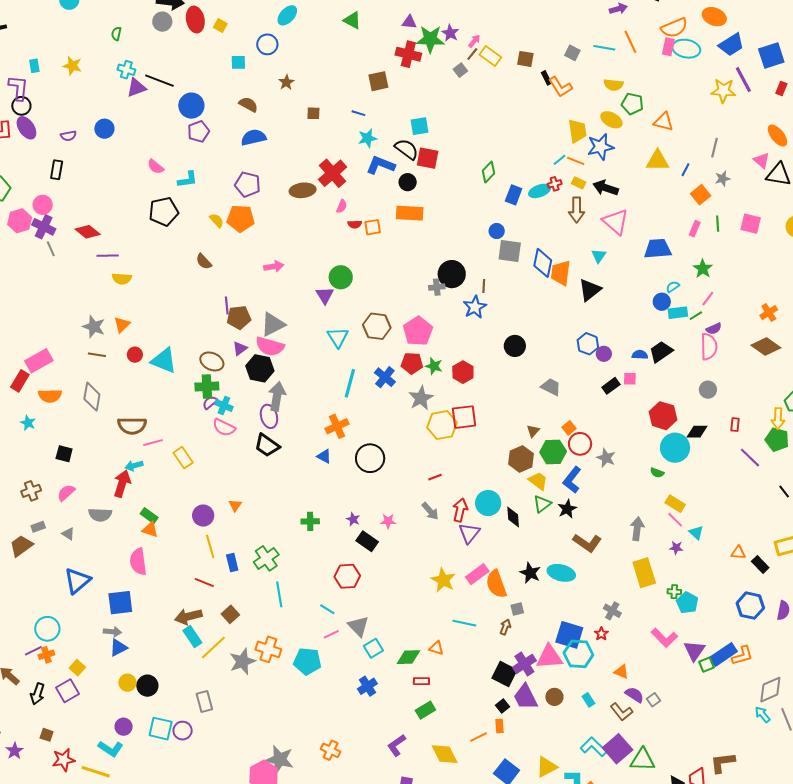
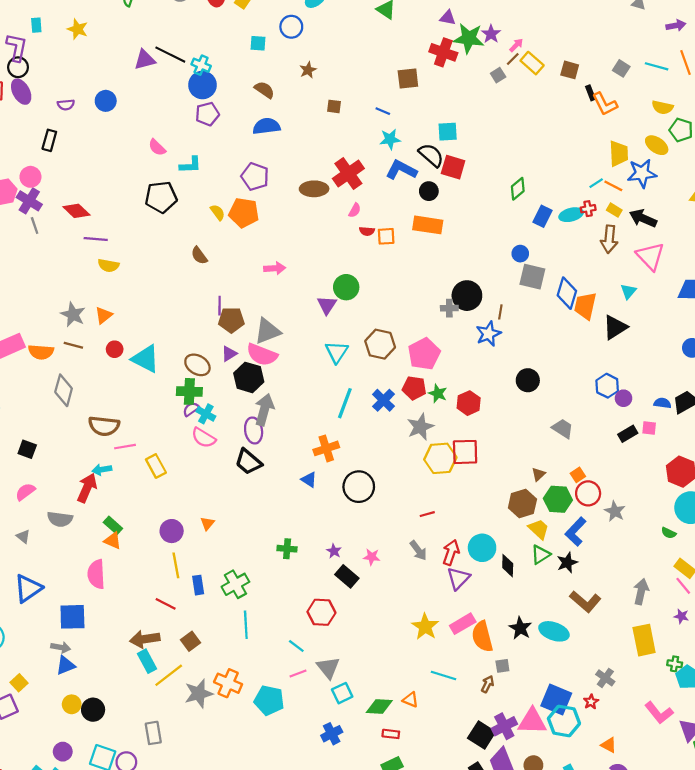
cyan cross: (126, 70) -> (201, 65), moved
orange semicircle: (50, 396) -> (41, 352), moved

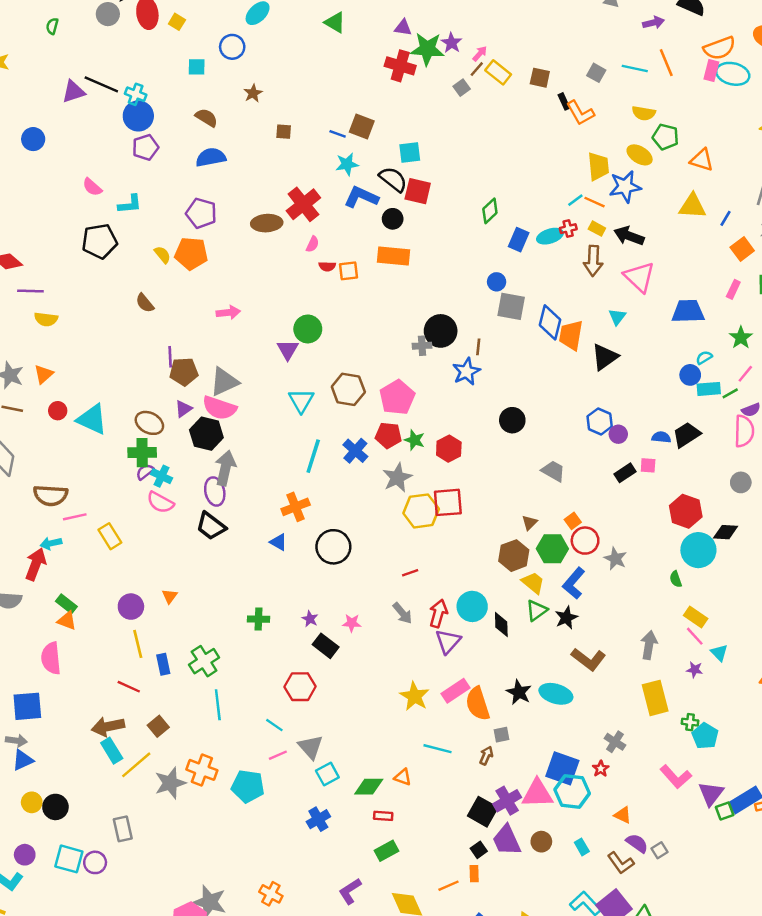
brown square: (408, 78) -> (362, 126), moved, turned 30
green semicircle: (669, 533) -> (676, 579), turned 48

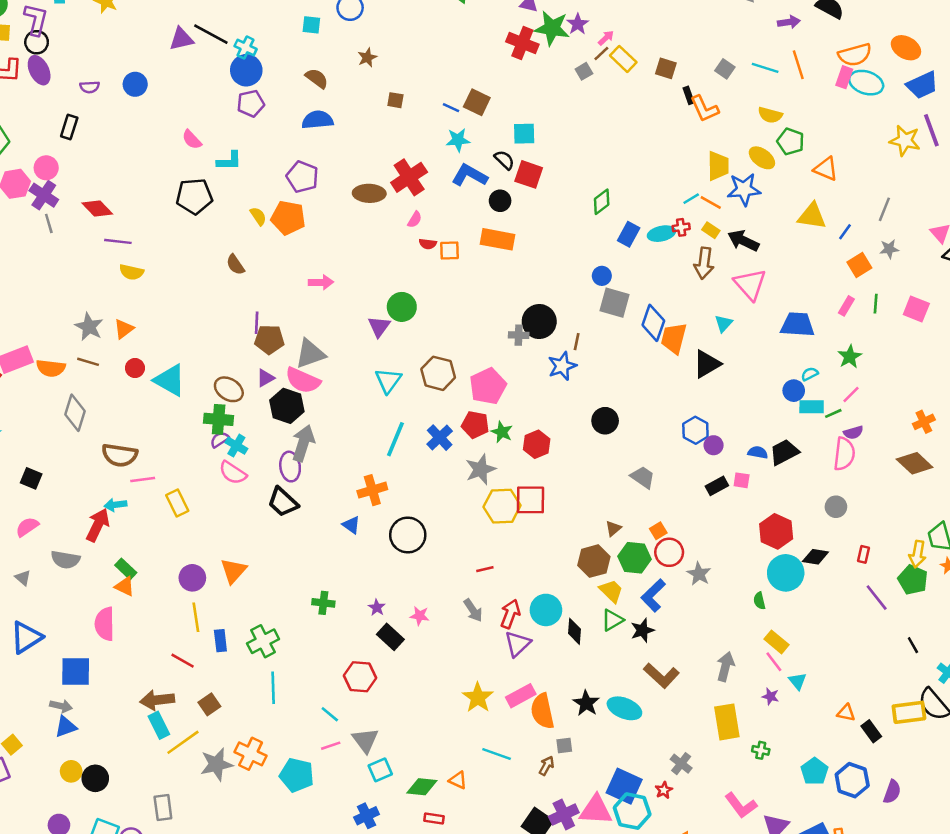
black semicircle: (393, 179) -> (504, 160), size x0.7
orange triangle: (170, 596) -> (233, 571), size x1.6
cyan pentagon: (705, 736) -> (814, 771), moved

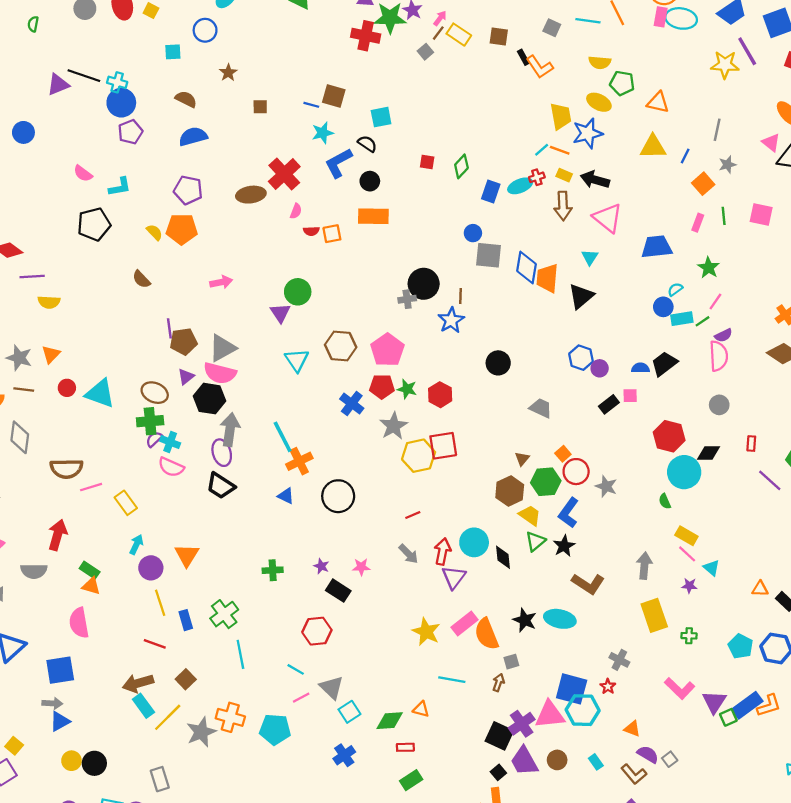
red square: (529, 174) -> (427, 162), moved, size x0.6
blue L-shape: (470, 175) -> (338, 163), turned -48
cyan line: (395, 439) -> (283, 437), moved, turned -40
cyan arrow: (115, 505) -> (136, 545), moved, turned 132

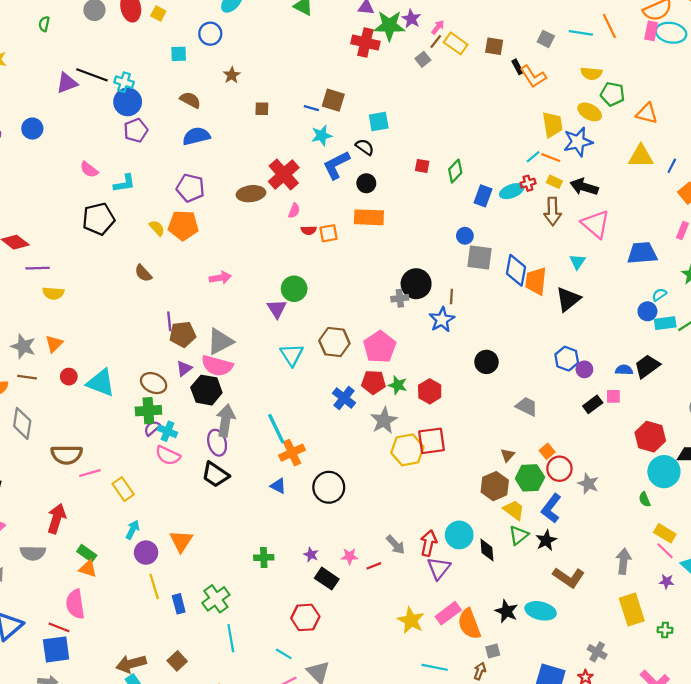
red line: (413, 515) -> (374, 566), moved
red line: (155, 644) -> (59, 627), moved

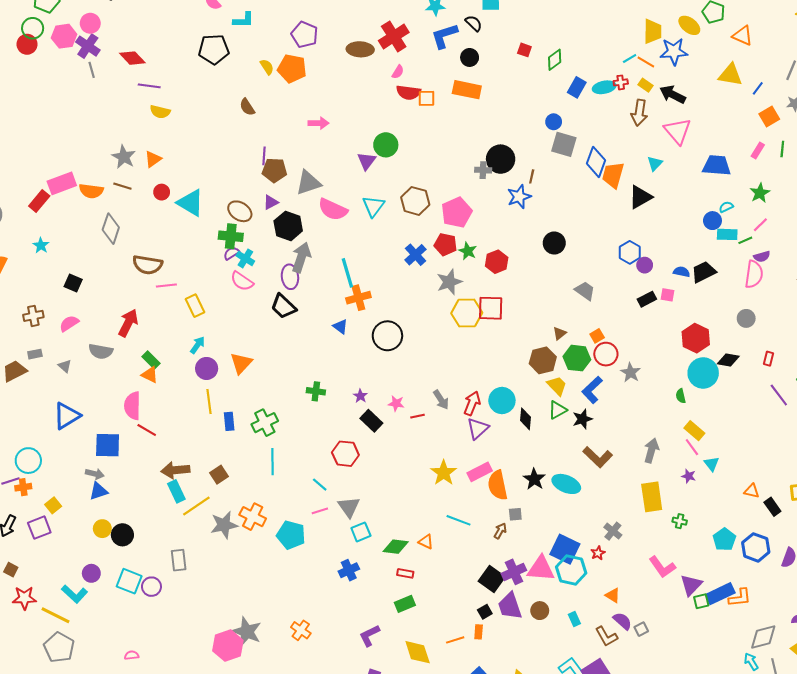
red semicircle: (309, 230) -> (408, 92), size x1.6
pink semicircle: (217, 366) -> (333, 210), moved
red line: (59, 627) -> (147, 430), moved

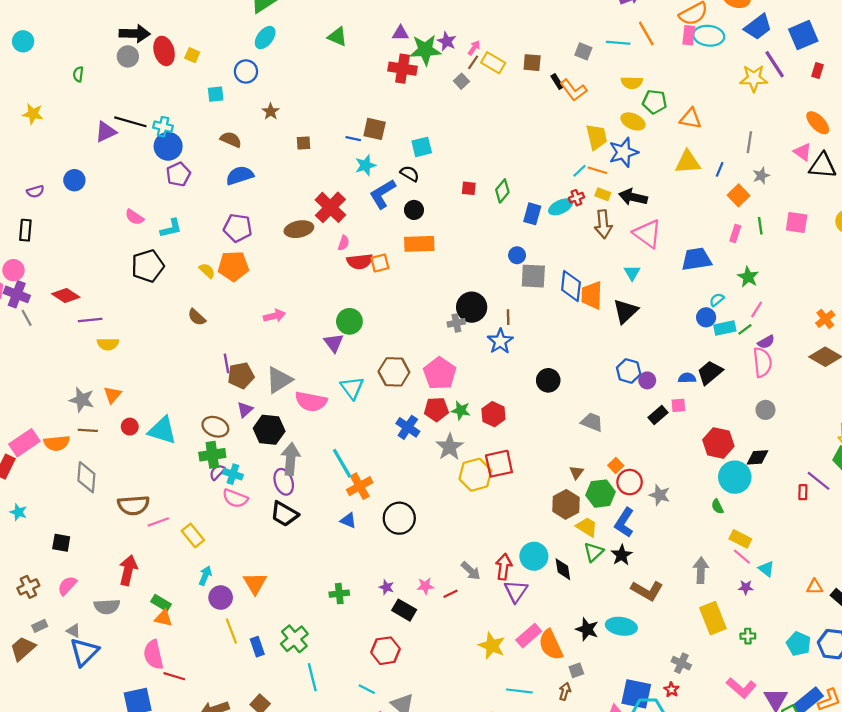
red rectangle: (769, 359) -> (803, 492), moved
blue triangle: (67, 416) -> (84, 652), moved

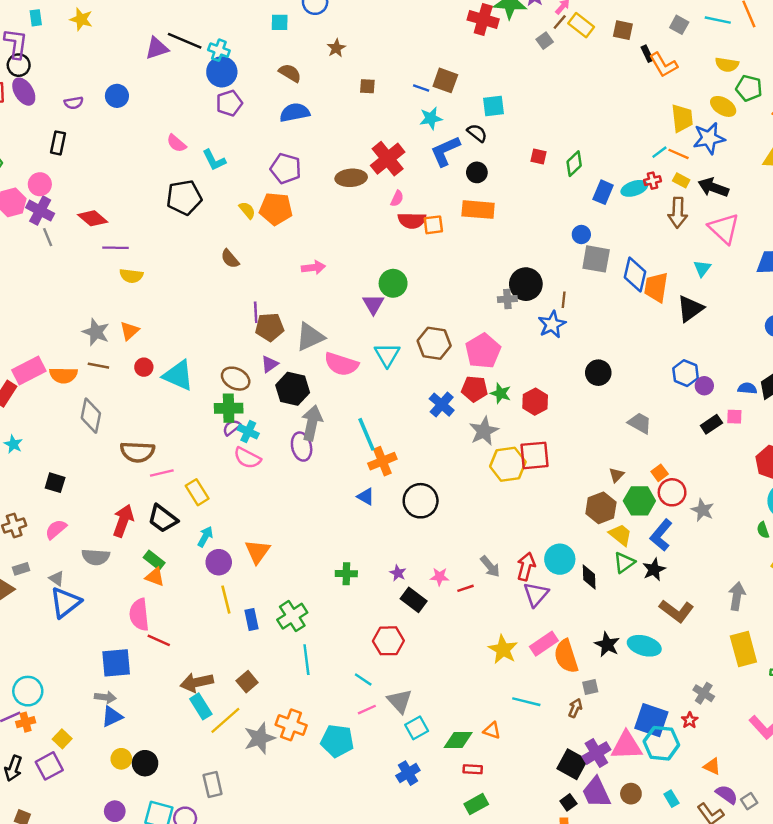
cyan L-shape: (171, 228) -> (214, 160), turned 70
black trapezoid: (284, 514) -> (163, 519), moved

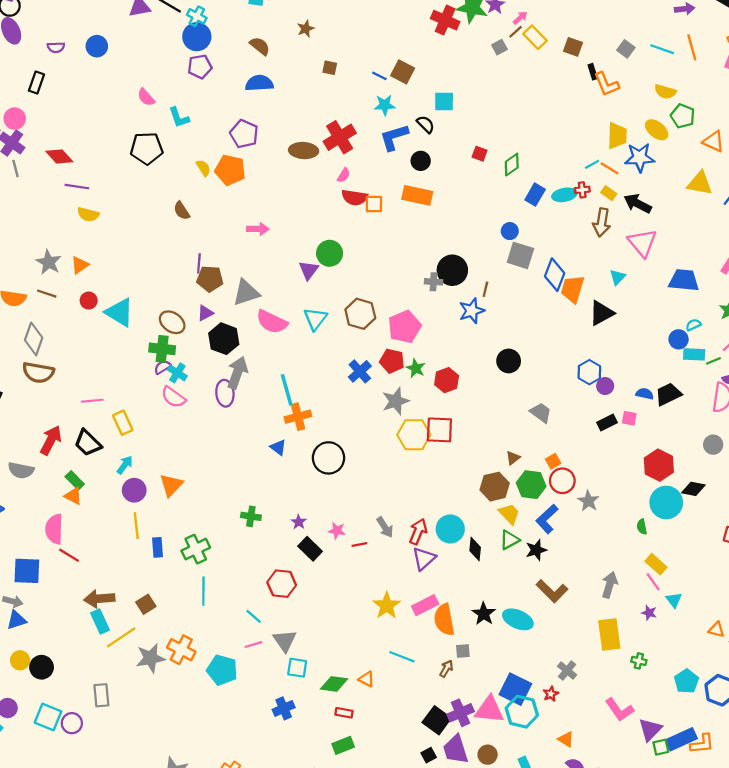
brown semicircle: (137, 452) -> (38, 373), moved
cyan square: (417, 728) -> (297, 668), turned 30

